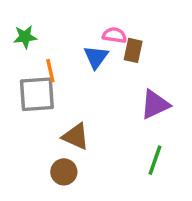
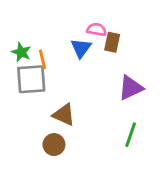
green star: (25, 37) -> (21, 52), moved, turned 30

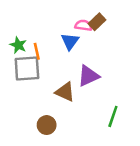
brown rectangle: (112, 42) -> (97, 22), moved, turned 35
purple triangle: (131, 88) -> (88, 76), moved
brown triangle: (64, 115) -> (65, 92), moved

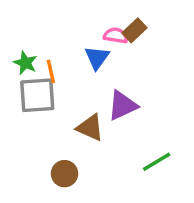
green line: (113, 116) -> (157, 162), turned 40

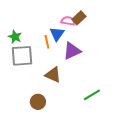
orange line: (51, 71) -> (47, 42), moved
purple triangle: (122, 105) -> (72, 51), moved

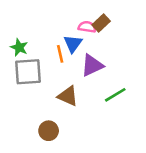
green line: (92, 95) -> (115, 95), moved

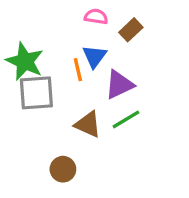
pink semicircle: (87, 27) -> (96, 17), moved
green star: (19, 47) -> (25, 61), size x1.6
green line: (115, 95) -> (126, 119), moved

